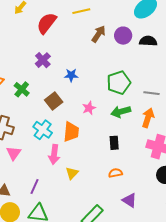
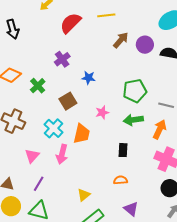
pink triangle: (14, 153) -> (32, 156), moved
yellow triangle: (72, 173) -> (84, 195), moved

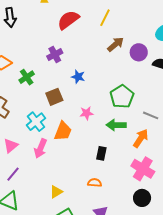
yellow line: (106, 15) -> (105, 18), turned -66
green pentagon: (135, 91) -> (122, 97), turned -30

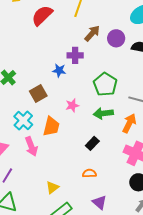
purple cross: (55, 55) -> (75, 55), moved, turned 35
pink arrow: (41, 148) -> (31, 146), turned -36
black rectangle: (101, 153) -> (92, 143), turned 40

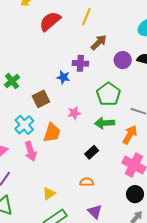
purple circle: (116, 38) -> (123, 60), moved

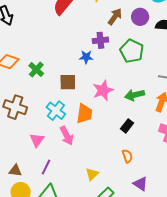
purple circle: (123, 60) -> (140, 17), moved
green pentagon: (108, 94) -> (132, 51), moved
brown square: (41, 99) -> (68, 82), turned 36
pink star: (74, 113) -> (103, 90), size x1.5
orange semicircle: (87, 182) -> (127, 156), turned 80

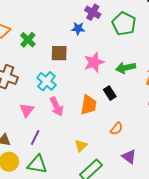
purple cross: (100, 40) -> (93, 12), turned 35
orange trapezoid: (84, 114) -> (89, 105), moved
black rectangle: (127, 126) -> (110, 93), moved, turned -72
orange semicircle: (127, 156) -> (117, 129), turned 56

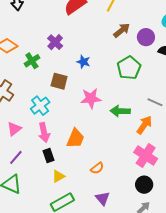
purple cross: (93, 12) -> (55, 42), moved
black rectangle: (110, 93) -> (48, 155), moved

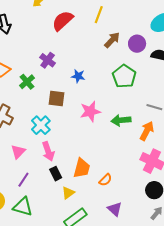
orange trapezoid: (75, 138) -> (82, 168), moved

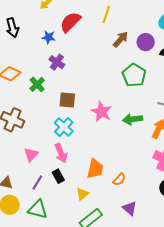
blue star: (78, 76) -> (49, 37), moved
pink star: (90, 111) -> (101, 112), turned -30
cyan cross: (41, 125) -> (64, 127), moved
black rectangle: (56, 174) -> (58, 176), moved

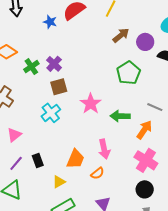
purple cross: (57, 62) -> (54, 64), moved
brown square: (67, 100) -> (59, 87), turned -30
pink arrow: (61, 153) -> (104, 149), moved

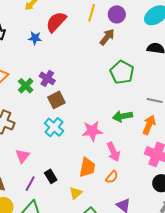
purple circle: (145, 42) -> (117, 14), moved
pink star: (91, 104) -> (92, 131), moved, turned -30

